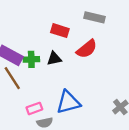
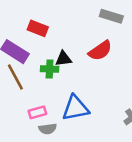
red rectangle: (60, 31) -> (38, 28), moved
green cross: (31, 59) -> (50, 69), moved

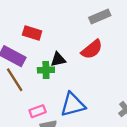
gray rectangle: (111, 16) -> (100, 17), turned -36

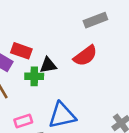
red rectangle: (32, 33) -> (21, 51), moved

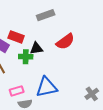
gray rectangle: (95, 20) -> (46, 15), moved

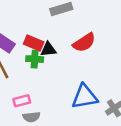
red rectangle: (16, 37) -> (34, 43), moved
blue triangle: (47, 87) -> (85, 97), moved

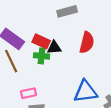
red semicircle: (84, 43) -> (87, 42), turned -45

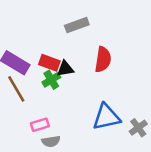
green cross: (42, 56) -> (51, 80), turned -32

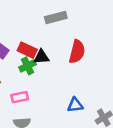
blue triangle: (106, 117) -> (75, 105), size x0.6
pink rectangle: (40, 125) -> (20, 97), moved

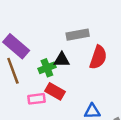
gray rectangle: (56, 18) -> (78, 35), moved
red rectangle: (27, 50) -> (55, 91), moved

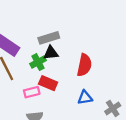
gray rectangle: (78, 35) -> (49, 38), moved
red semicircle: (98, 57) -> (84, 65), moved

